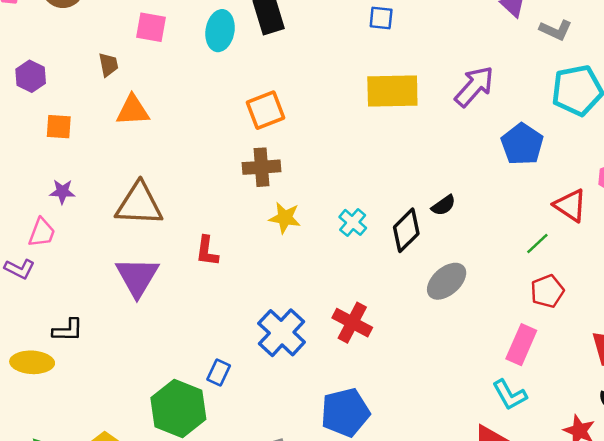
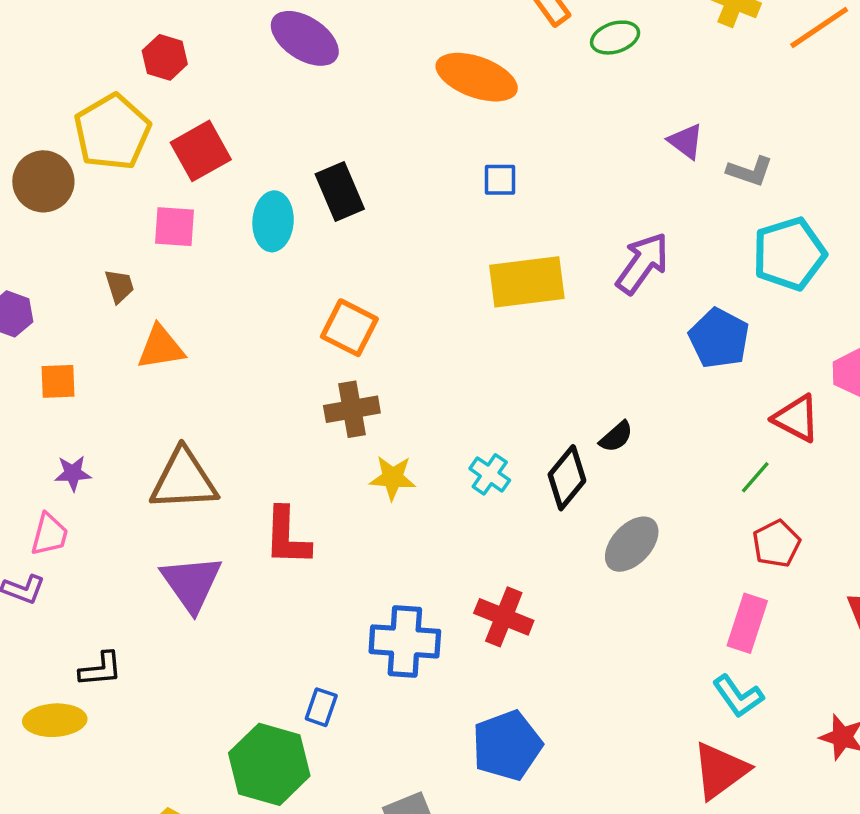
orange square: (266, 110) -> (349, 328), turned -36
red L-shape: (207, 251) -> (287, 537), size x1.4
blue cross: (282, 333) -> (405, 641), turned -33

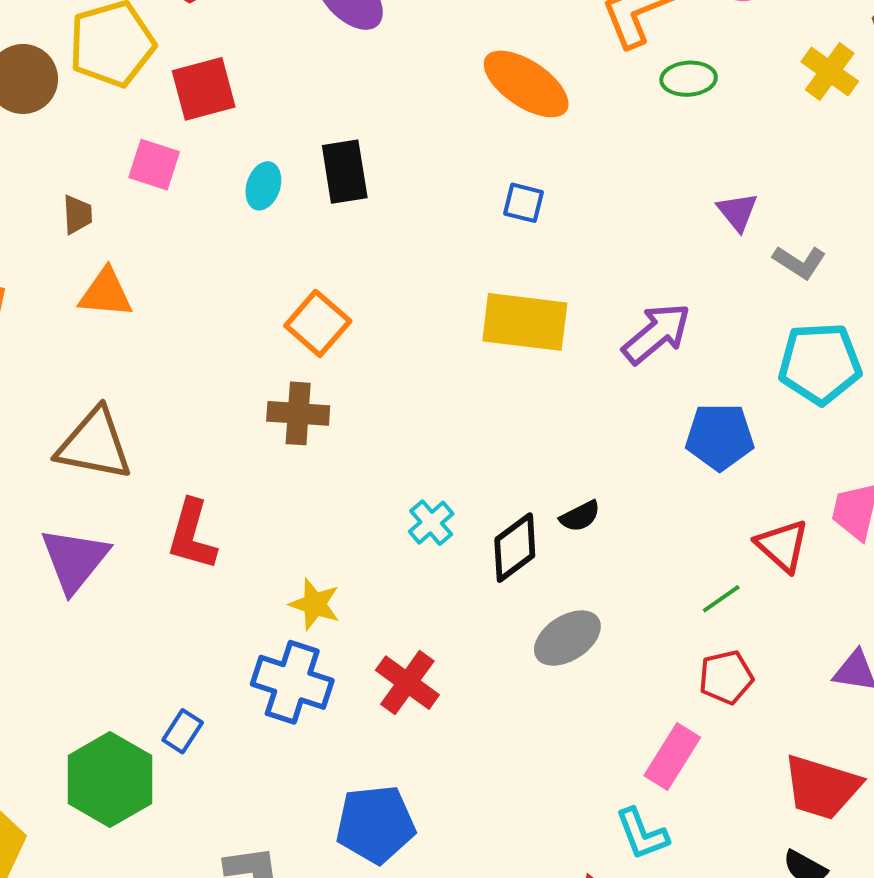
cyan ellipse: (273, 221) -> (263, 186), size x0.7
blue pentagon: (719, 338) -> (720, 437), turned 30
yellow star: (393, 478) -> (315, 604), moved

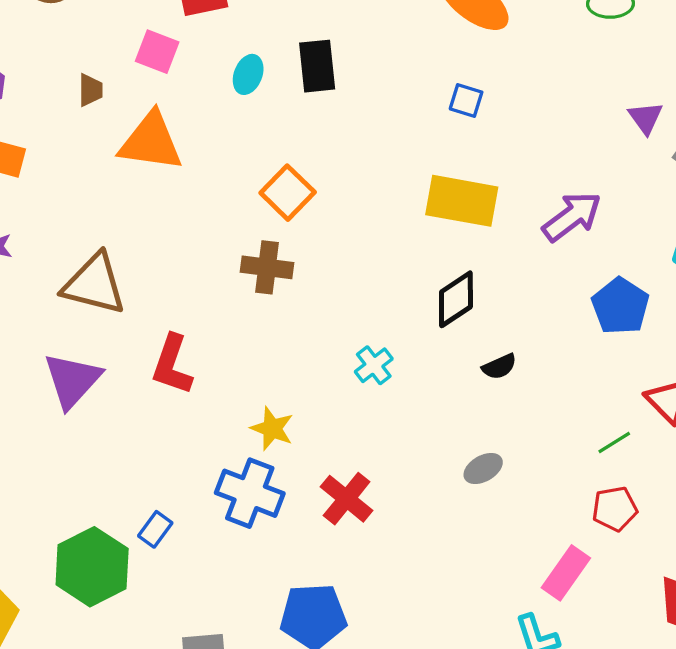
orange triangle: (106, 293) -> (151, 142), moved, size x1.4
blue pentagon: (720, 437) -> (620, 306), turned 30
black diamond: (515, 548) -> (456, 299), moved
gray ellipse: (567, 638) -> (483, 469), size x0.7

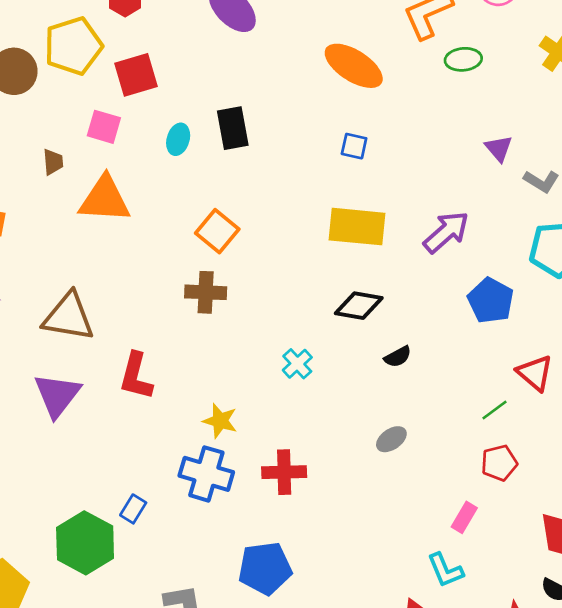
black diamond: (456, 299) -> (359, 306), turned 48
red cross: (347, 499) -> (284, 472), turned -36
pink rectangle: (566, 573) -> (464, 517), size x0.7

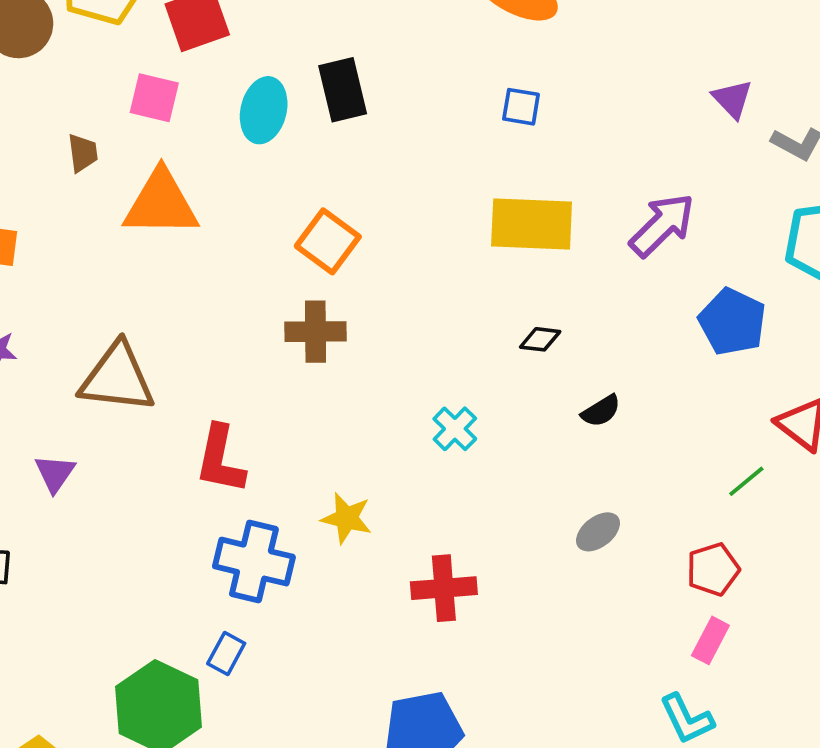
cyan ellipse: (178, 139) -> (264, 110), size x1.4
black diamond: (359, 306) -> (540, 339), size x0.6
purple triangle: (57, 395) -> (55, 473), moved, size x0.6
red pentagon: (499, 463) -> (713, 569), moved
blue cross: (206, 474) -> (254, 562), moved

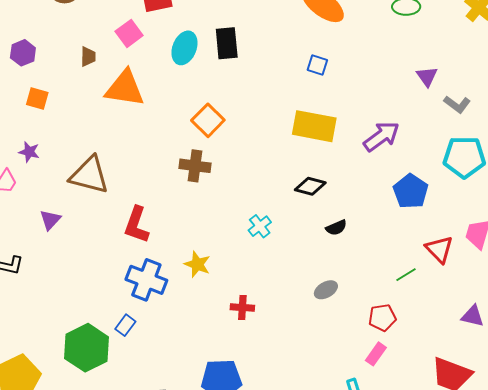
pink square: (154, 98) -> (129, 33), turned 32
black diamond: (540, 339) -> (310, 186), size x1.4
red cross: (444, 588) -> (242, 308), size x0.7

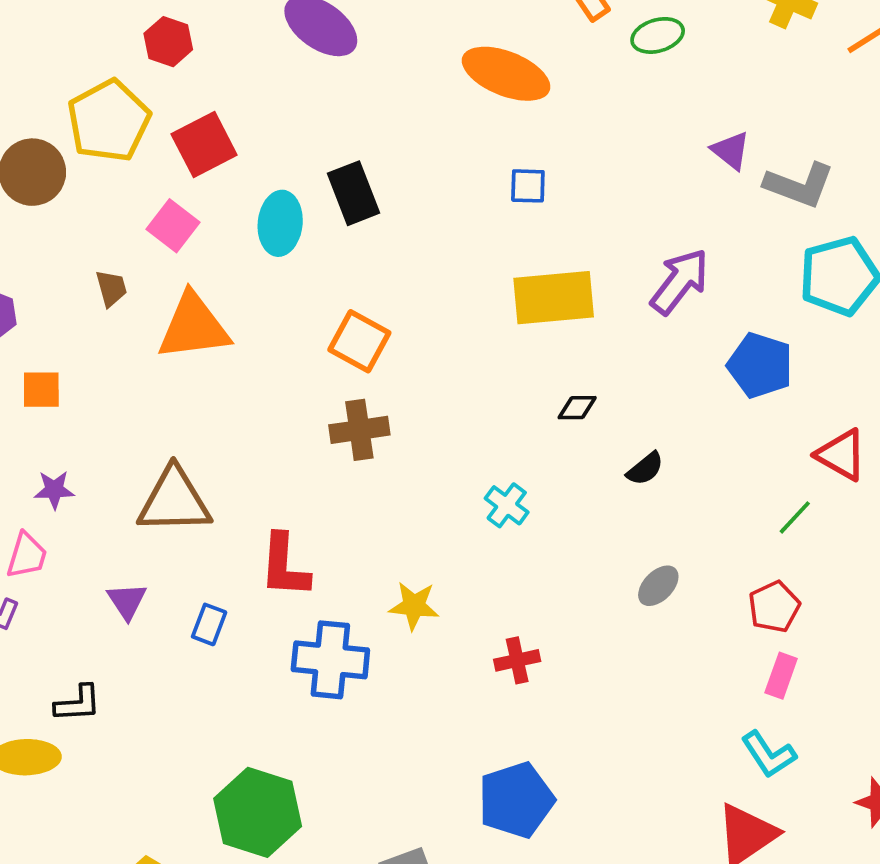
gray L-shape: (457, 104) -> (799, 185), size x1.4
black diamond: (310, 186) -> (577, 408), size x0.7
blue rectangle: (125, 325) -> (209, 624), moved

